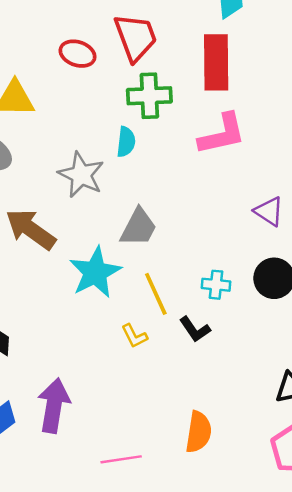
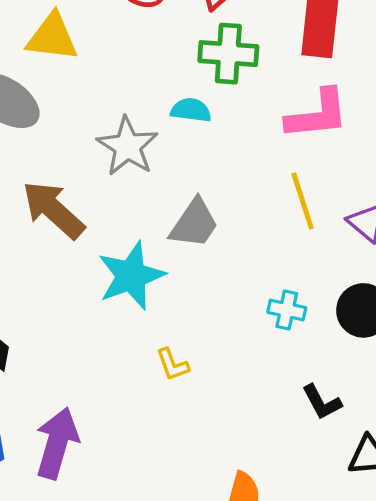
cyan semicircle: (126, 142) -> (191, 110), turned -96
yellow line: (156, 294) -> (303, 201), moved
black L-shape: (195, 329) -> (322, 402), moved

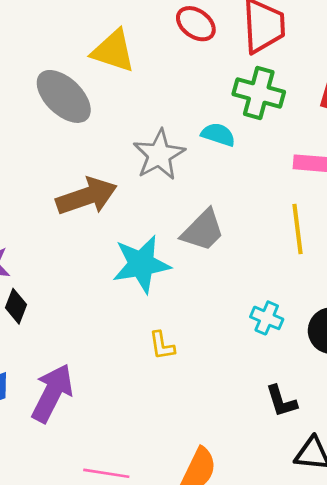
brown arrow: (53, 210) -> (87, 196), turned 108

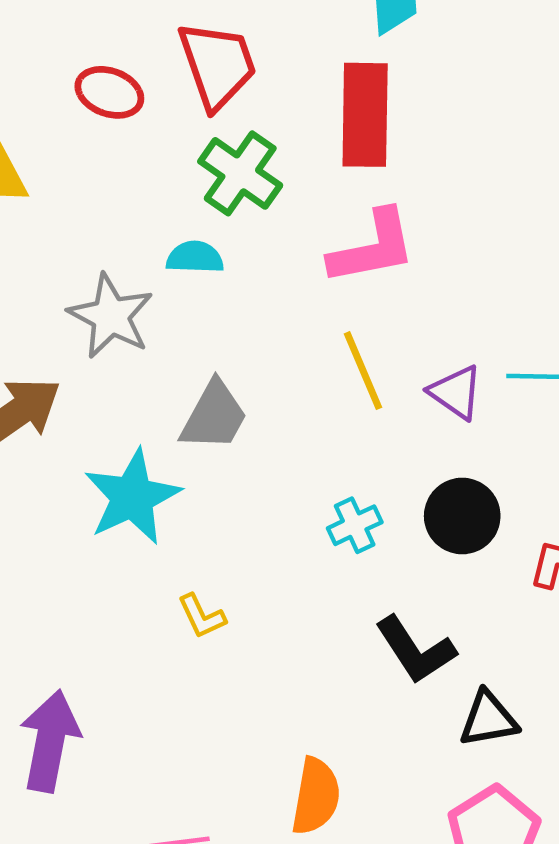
green cross: (259, 93) -> (240, 173), turned 36
cyan cross: (267, 318) -> (355, 525), turned -32
black L-shape: (281, 401) -> (415, 650), size x1.4

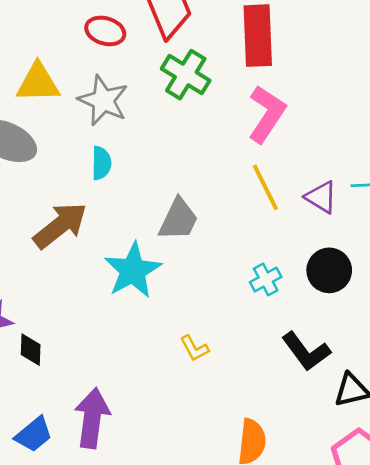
pink L-shape: (372, 247) -> (267, 114), turned -42
cyan semicircle: (195, 257) -> (101, 163), moved, turned 92
gray star: (111, 316) -> (103, 100), moved
yellow L-shape: (202, 616) -> (194, 348), moved

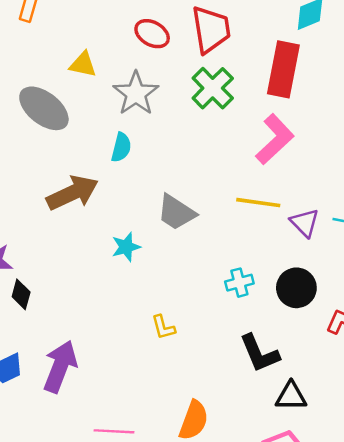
yellow triangle: (38, 83) -> (83, 65), size x0.7
yellow line: (265, 187) -> (258, 203), turned -69
gray trapezoid: (178, 219) -> (176, 212), turned 84
cyan star: (133, 270) -> (126, 247), size x0.6

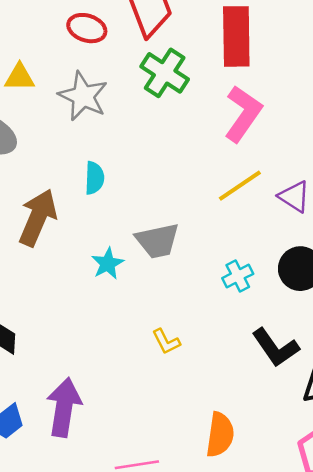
cyan semicircle: (121, 147) -> (94, 178), moved
brown arrow: (73, 193) -> (38, 218), turned -30
yellow line: (258, 203) -> (240, 186), turned -30
gray trapezoid: (176, 212) -> (157, 241), moved, turned -33

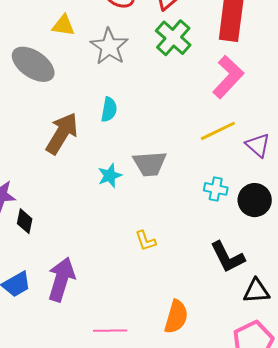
cyan cross: (238, 276) -> (216, 189), moved, turned 30

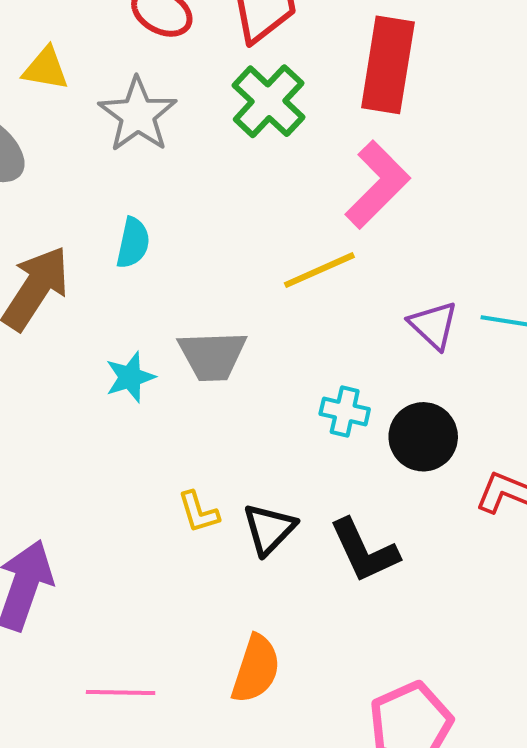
yellow line: (218, 131) -> (319, 270), moved
black triangle: (256, 291) -> (269, 529), moved, turned -44

